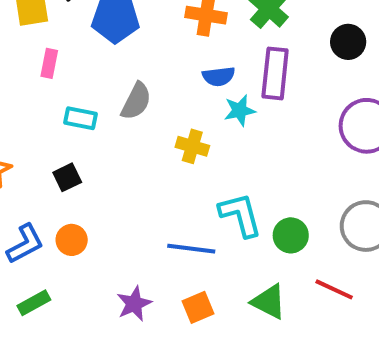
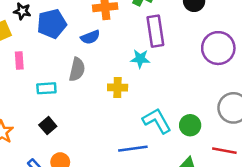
blue semicircle: (219, 76) -> (90, 37), moved
cyan star: (240, 110) -> (140, 59), turned 30

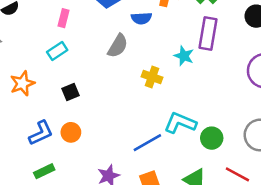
cyan rectangle: (46, 88) -> (57, 51), moved, turned -48
cyan L-shape: (157, 121) -> (180, 123), turned -56
blue line: (133, 149) -> (147, 143), turned -40

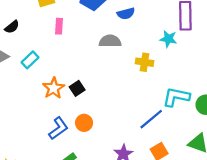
gray semicircle: (118, 46) -> (110, 41), turned -110
cyan rectangle: (57, 51) -> (30, 60), moved
orange star: (22, 83) -> (54, 88), moved

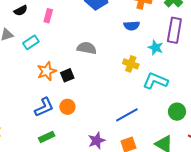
blue semicircle: (126, 14) -> (132, 26), moved
pink rectangle: (59, 26) -> (48, 16), moved
gray semicircle: (110, 41) -> (87, 48), moved
cyan L-shape: (176, 97) -> (155, 81), moved

